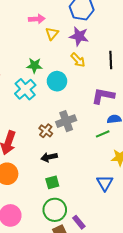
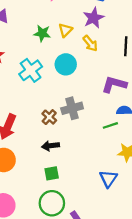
yellow triangle: (52, 34) -> (65, 30), moved
purple star: (79, 36) -> (94, 18), turned 30
green star: (34, 66) -> (42, 33), moved

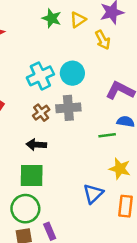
cyan circle: (66, 64) -> (72, 73), moved
cyan cross: (31, 70) -> (40, 76), moved
green square: (52, 173) -> (32, 176), size x1.5

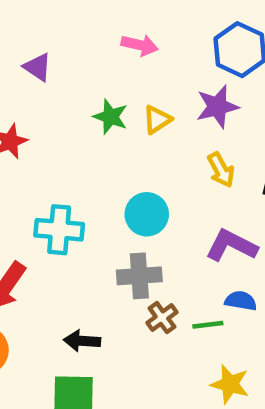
yellow arrow: (103, 40) -> (221, 170), moved
cyan cross: (40, 76) -> (59, 230), moved, turned 30
brown cross: (41, 113) -> (162, 318), moved

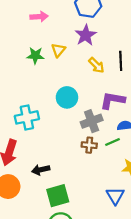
gray cross: (139, 276) -> (92, 121), moved
brown cross: (162, 318) -> (89, 145), turned -32
black arrow: (82, 341) -> (41, 170), moved

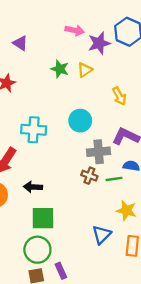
purple star: (86, 35) -> (99, 43), moved

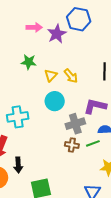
yellow triangle: (85, 70) -> (51, 75), moved
yellow arrow: (119, 96) -> (71, 76), moved
black arrow: (33, 187) -> (18, 165), moved, turned -84

